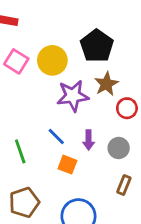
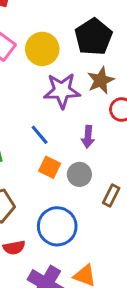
purple arrow: (89, 140) -> (88, 137), moved
gray circle: (119, 148) -> (79, 174), moved

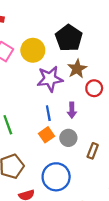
blue line: (40, 135) -> (48, 113), moved, turned 35
orange square: (50, 167) -> (46, 135), turned 35

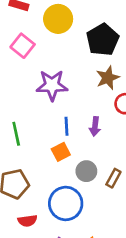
yellow circle: (33, 50) -> (58, 19), moved
purple star: (50, 79) -> (52, 85), moved
gray circle: (68, 138) -> (86, 171), moved

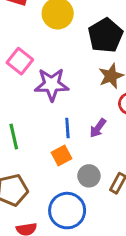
pink square: (23, 46) -> (20, 61), moved
purple arrow: (95, 126) -> (98, 128), turned 30

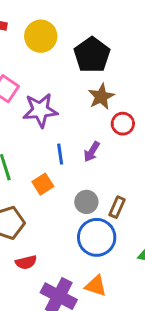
orange square: (62, 156) -> (43, 184), moved
blue circle: (67, 211) -> (97, 237), moved

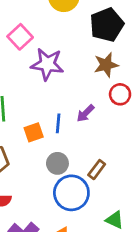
blue line: (60, 154) -> (58, 123), moved
gray circle: (86, 202) -> (57, 163), moved

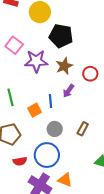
black pentagon: (107, 25) -> (61, 36), moved, turned -30
brown star: (106, 65) -> (64, 66), moved
blue circle: (71, 193) -> (47, 155), moved

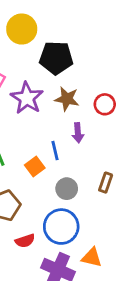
purple star: (36, 61) -> (27, 98), turned -30
brown star: (64, 66) -> (67, 99), turned -30
purple arrow: (68, 91) -> (78, 133), turned -32

